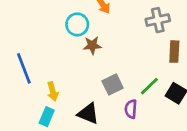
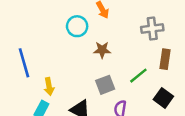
brown star: (92, 45) -> (102, 50), moved
green line: (149, 86) -> (138, 76), moved

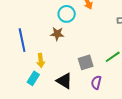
brown star: (102, 50) -> (57, 34), moved

